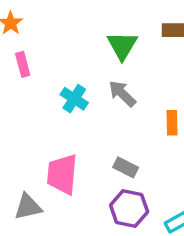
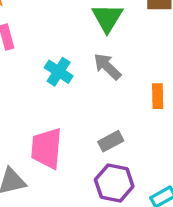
gray rectangle: (126, 167) -> (111, 141), turned -55

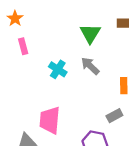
gray rectangle: (111, 141) -> (114, 116), moved

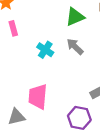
green triangle: (90, 34) -> (75, 17), turned 36

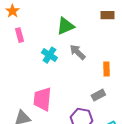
green triangle: (75, 17) -> (65, 26), moved

